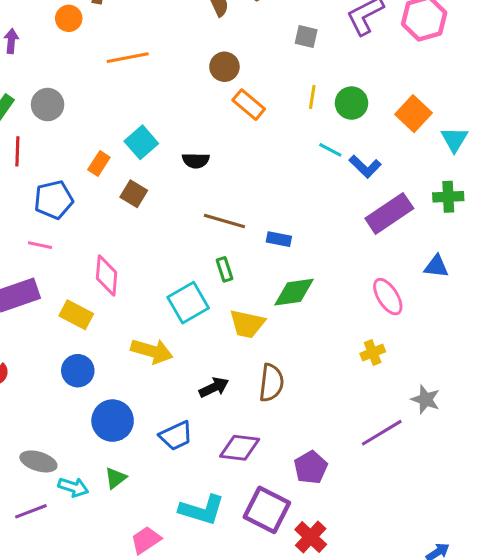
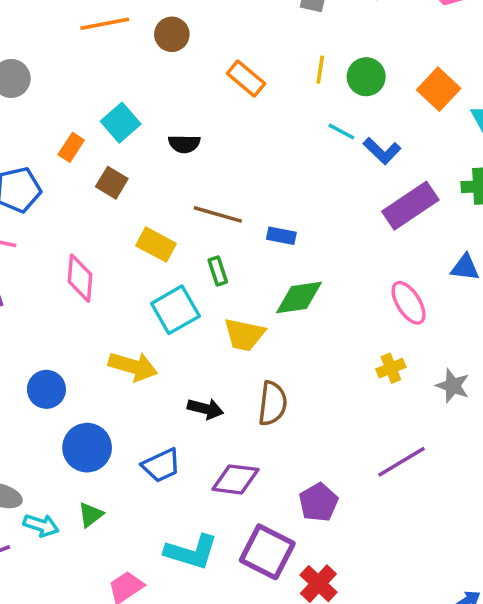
brown circle: (224, 67) -> (172, 34), moved
yellow rectangle: (76, 315) -> (156, 245), moved
black arrow: (214, 387) -> (205, 409), turned 40
gray star: (426, 399) -> (453, 386), moved

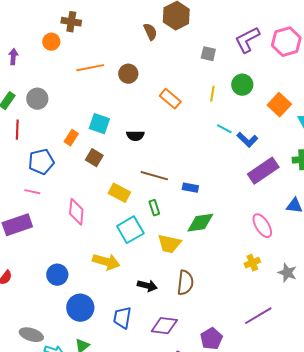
green circle: (366, 77) -> (242, 85), moved
cyan square: (121, 123) -> (99, 124), turned -30
blue trapezoid: (161, 465) -> (122, 318), turned 125

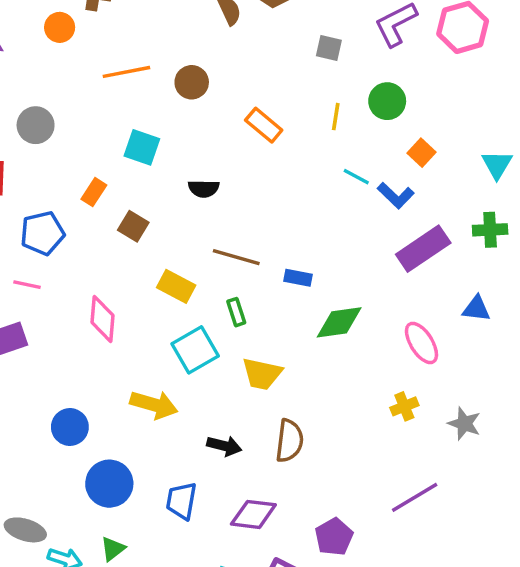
orange square: (279, 105) -> (421, 153), moved, size x0.7
cyan square: (99, 124) -> (142, 147), moved
green diamond: (200, 223) -> (339, 322), moved

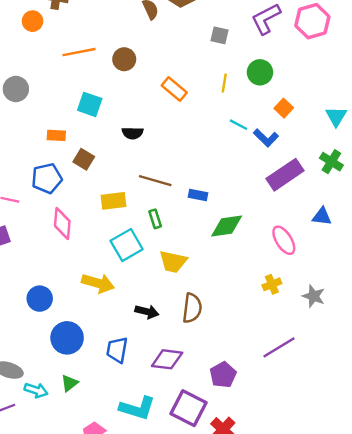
orange rectangle: (94, 192) -> (56, 135), turned 60
green cross: (490, 230) -> (331, 162), turned 35
blue pentagon: (42, 233) -> (47, 178), moved
yellow rectangle: (176, 286) -> (113, 201), turned -35

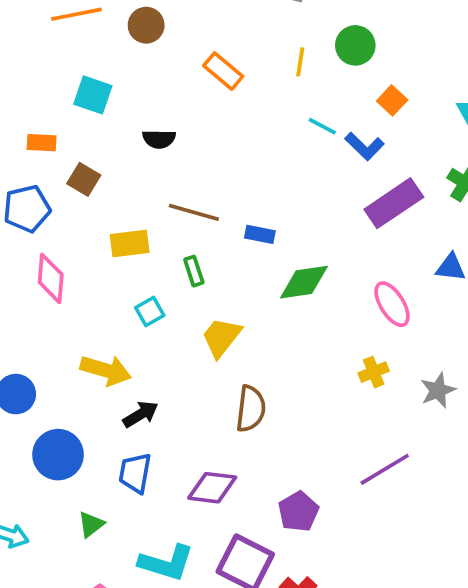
cyan square: (127, 245) -> (150, 311), size x0.6
yellow trapezoid: (173, 262) -> (221, 337), turned 116
gray star: (314, 296) -> (438, 390), turned 30
black arrow: (147, 312) -> (141, 414), moved, turned -45
green triangle: (69, 383) -> (91, 524), moved

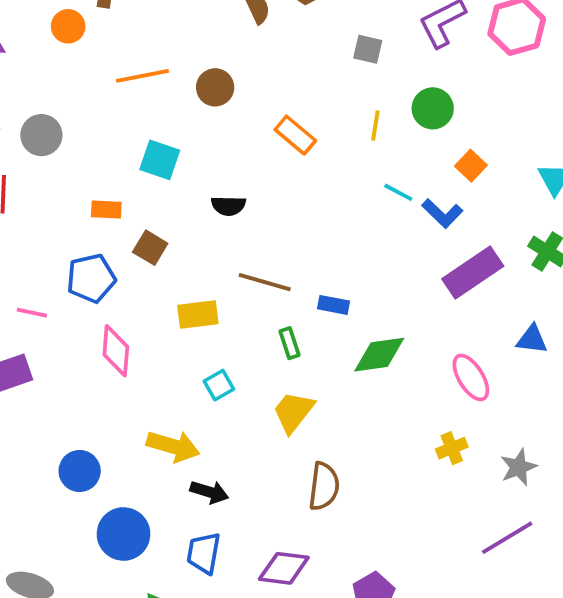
green rectangle: (194, 271) -> (290, 343), moved
black arrow: (141, 414) -> (209, 492), turned 48
purple line: (385, 469) -> (507, 538), moved

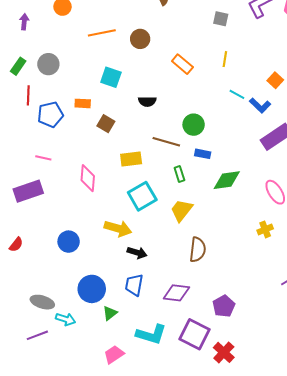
green circle: (433, 108) -> (194, 125), moved
blue pentagon: (91, 278) -> (50, 115), moved
cyan square: (219, 385) -> (142, 196), size x1.8
blue circle: (123, 534) -> (92, 289), moved

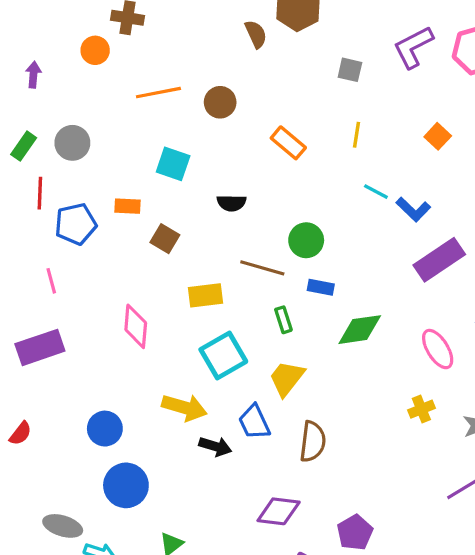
orange square: (275, 80) -> (438, 136), moved
pink line: (43, 158) -> (51, 281), moved, turned 63
blue trapezoid: (134, 285) -> (254, 422), moved, turned -35
blue circle: (92, 289) -> (126, 485), moved

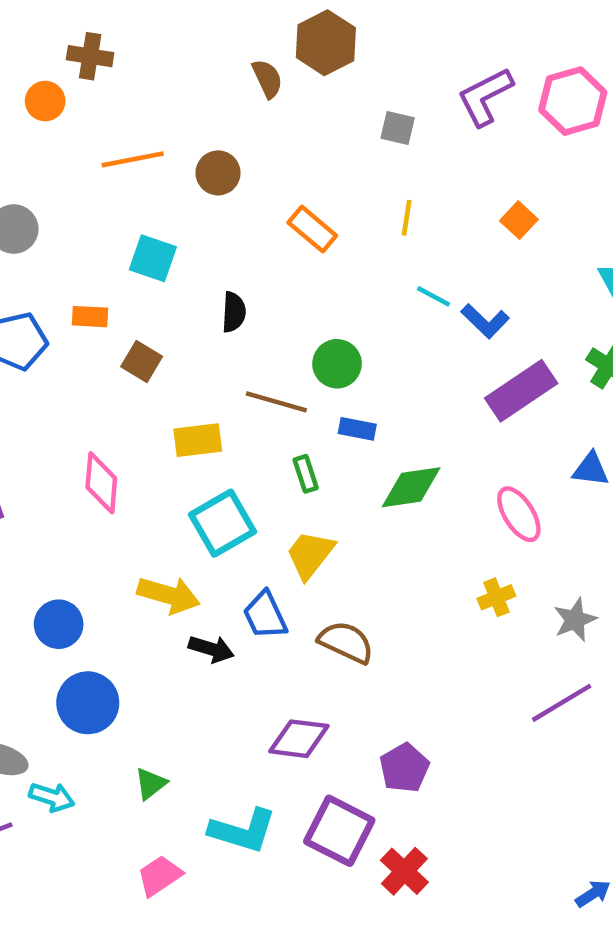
black semicircle: (231, 203) -> (234, 312), turned -88
brown semicircle: (313, 442) -> (346, 642), turned -72

